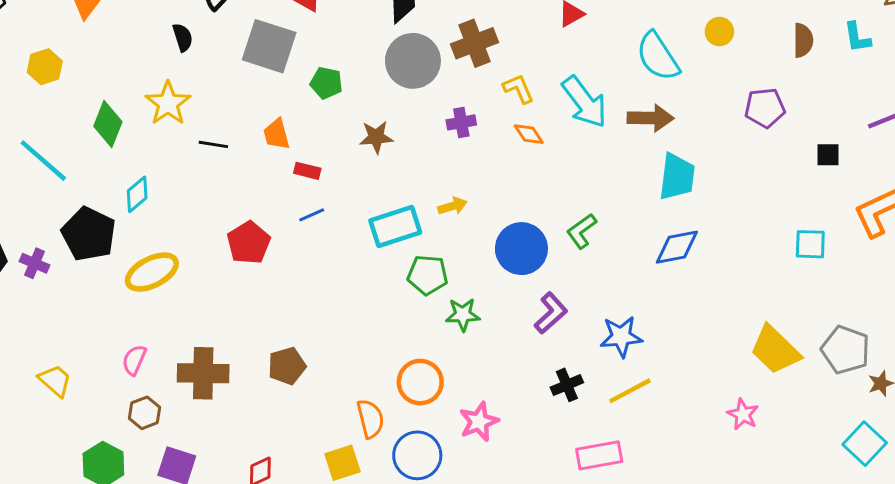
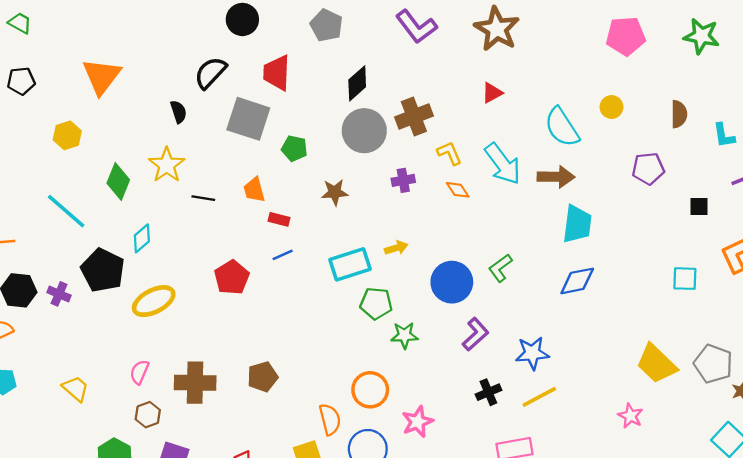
cyan L-shape: (857, 37) -> (724, 135), moved

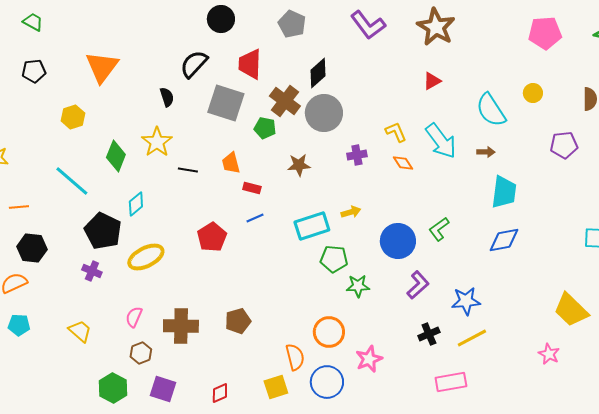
brown cross: (414, 116) -> (285, 101), moved, turned -32
brown arrow: (556, 177) -> (486, 152), size x0.6
purple cross: (59, 294) -> (92, 271), moved

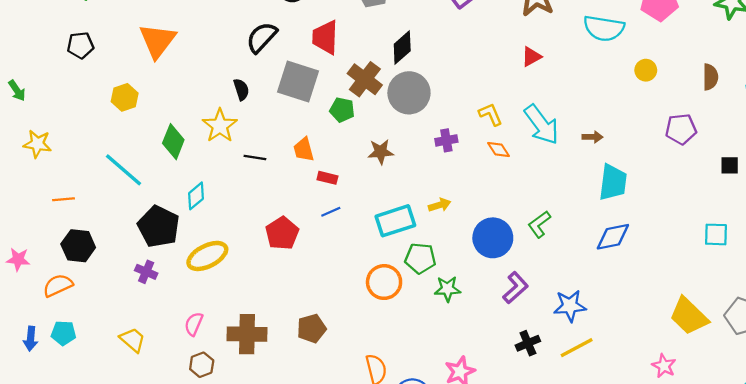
black semicircle: (167, 97) -> (241, 89), moved
cyan semicircle: (491, 110) -> (604, 28), moved, turned -48
orange circle: (329, 332) -> (384, 282), moved

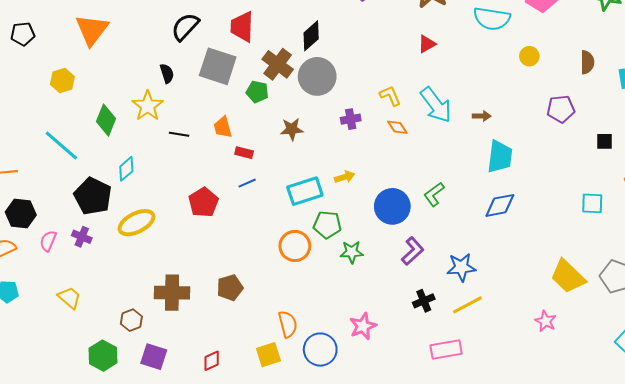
pink semicircle: (194, 324) -> (48, 241), moved

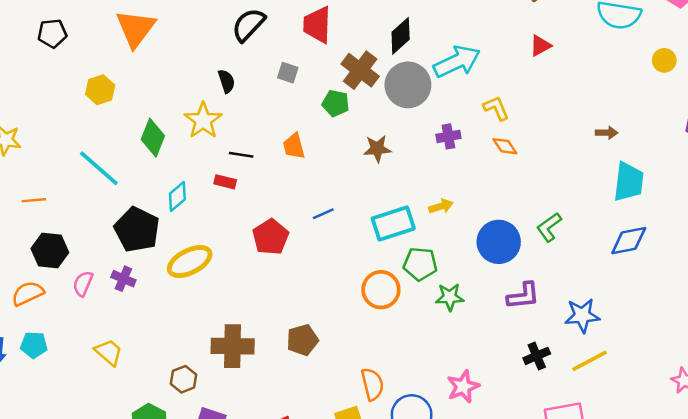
gray square: (218, 66) -> (288, 73), size x0.5
cyan arrow: (436, 105) -> (457, 62), moved, turned -78
red rectangle: (244, 153) -> (225, 182), moved
purple L-shape: (413, 251) -> (523, 296), turned 36

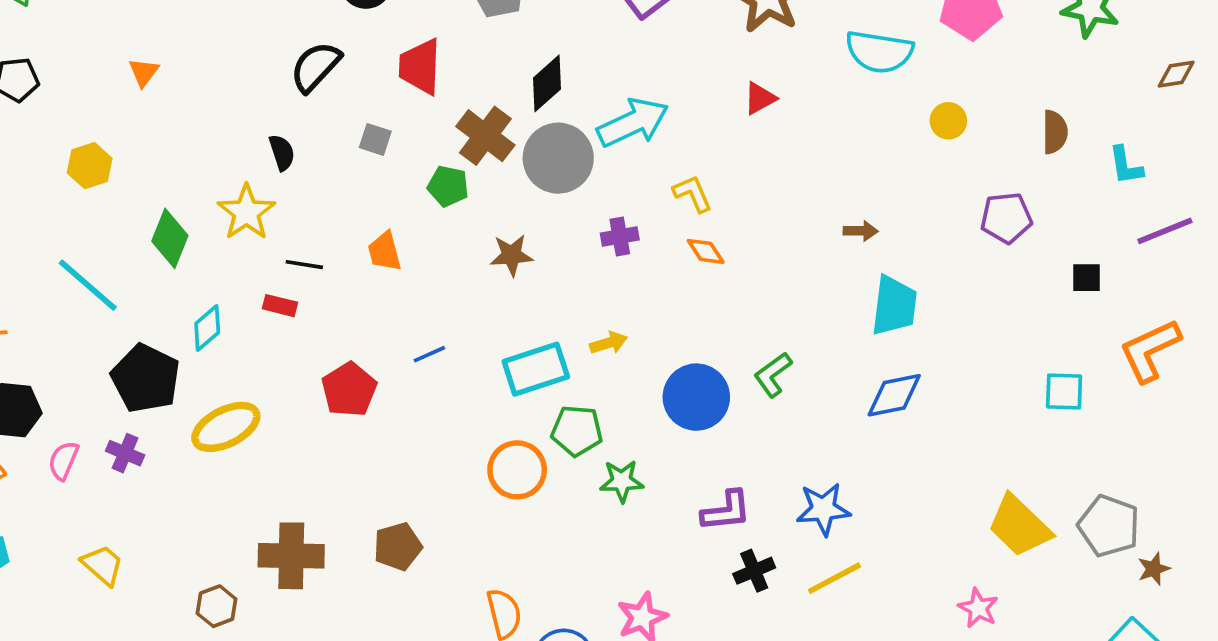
orange triangle: (136, 28) -> (144, 72), size x0.5
purple L-shape: (523, 296) -> (726, 511), moved

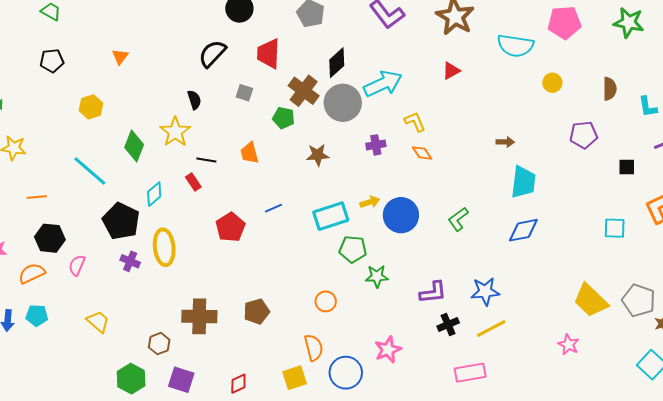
red rectangle: (280, 306) -> (193, 182), turned 42
blue circle: (696, 397) -> (401, 215), moved
yellow ellipse: (226, 427) -> (164, 247), turned -69
purple cross: (125, 453) -> (130, 261), moved
orange circle: (517, 470) -> (326, 301), moved, size x0.7

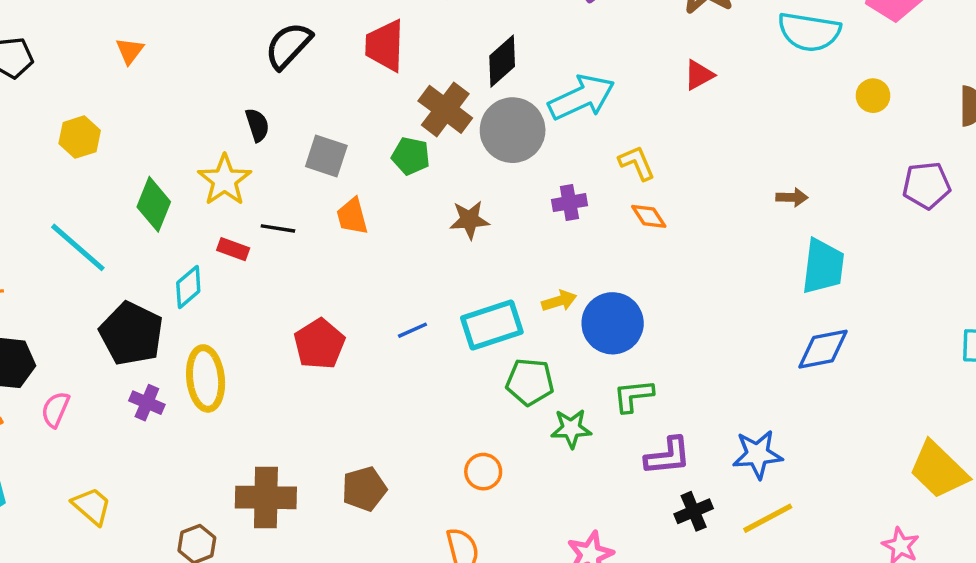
gray square: (244, 93) -> (326, 156), moved, size x1.4
red rectangle: (193, 182) -> (233, 249), moved, turned -36
blue line: (274, 208) -> (413, 330), moved
green L-shape: (458, 219) -> (633, 396), moved, turned 30

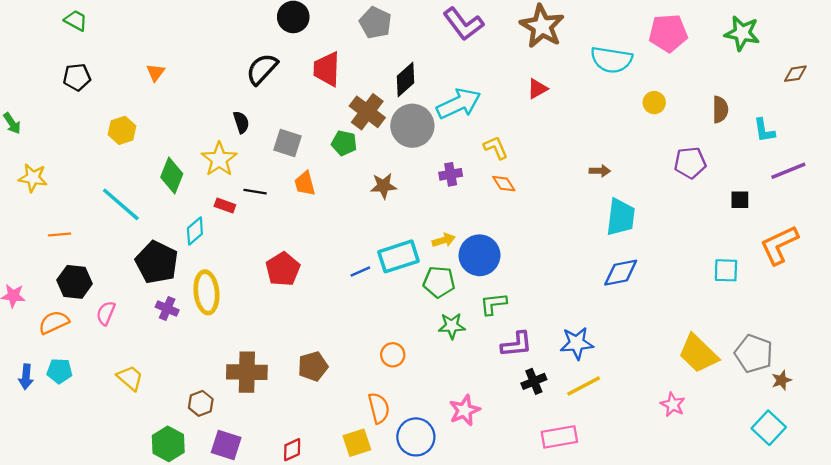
blue line: (413, 330) -> (360, 271), moved
green pentagon: (530, 382) -> (439, 282), moved

